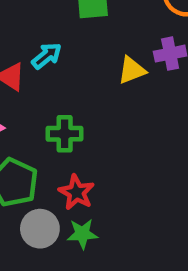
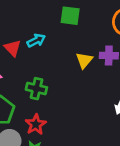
yellow triangle: (132, 70) -> (84, 60), turned -42

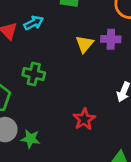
red star: (36, 124) -> (84, 119), moved

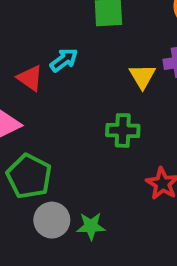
green cross: (34, 74) -> (123, 130), moved

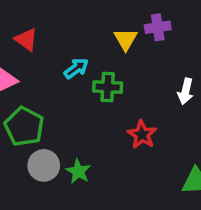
cyan arrow: (64, 60) -> (76, 68), moved
green star: (91, 226) -> (78, 171), turned 30

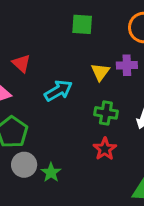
cyan arrow: (76, 68) -> (58, 91), size x1.4
green cross: (108, 87) -> (106, 113), moved

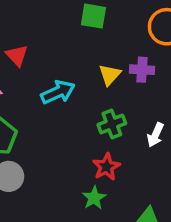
green cross: (106, 113) -> (112, 124), turned -35
green star: (51, 172) -> (94, 198), moved

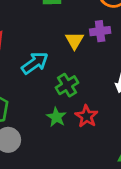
green cross: (112, 124) -> (67, 85), moved
green star: (94, 198) -> (56, 117), moved

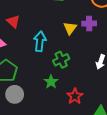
cyan arrow: (35, 63) -> (40, 41), turned -54
red star: (87, 116) -> (75, 96), moved

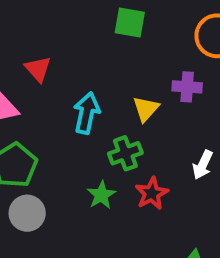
yellow triangle: (70, 28) -> (146, 109), moved
red star: (75, 96) -> (152, 193), moved

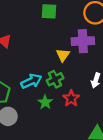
purple cross: (187, 87) -> (83, 41), size x1.5
cyan arrow: (87, 113) -> (31, 81), moved, turned 60

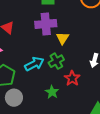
purple cross: (83, 41) -> (46, 24), moved
green star: (45, 102) -> (52, 92), moved

